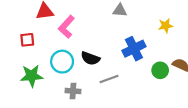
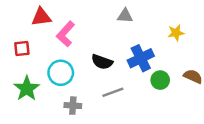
black semicircle: (90, 58) -> (102, 62), moved
green circle: (160, 70) -> (160, 80), moved
green star: (32, 76) -> (27, 89), turned -30

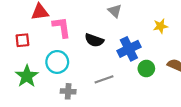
gray triangle: (125, 16) -> (115, 11), turned 40
pink L-shape: (66, 34) -> (62, 27), turned 130
black semicircle: (102, 62) -> (94, 40), moved

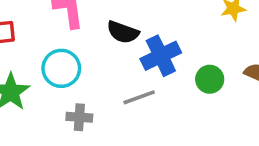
blue cross: (129, 49) -> (161, 56), moved

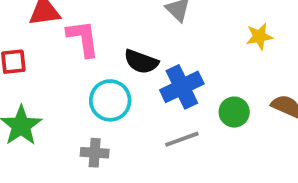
cyan circle: (61, 68) -> (110, 100), moved
gray line: (139, 97) -> (182, 139), moved

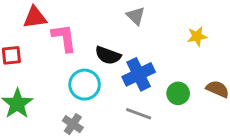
gray line: (182, 139) -> (139, 114), turned 40
gray cross: (95, 153) -> (73, 124), turned 30

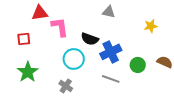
gray triangle: (136, 16) -> (109, 12), turned -32

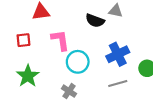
pink L-shape: (60, 27) -> (60, 40), moved
black semicircle: (90, 39) -> (95, 21), moved
gray line: (111, 79) -> (118, 83), turned -36

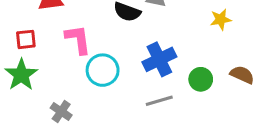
green star: (28, 76) -> (21, 75), moved
gray cross: (69, 91) -> (61, 111), moved

